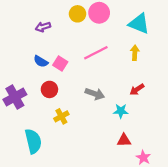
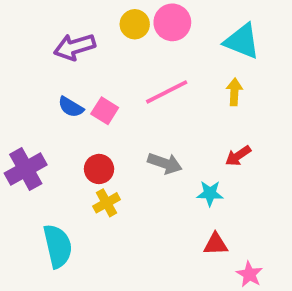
purple arrow: (43, 27) -> (75, 47), size x1.5
red circle: (49, 89) -> (99, 169), moved

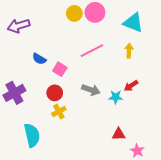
purple arrow: (75, 47) -> (19, 26), moved
pink square: (105, 111) -> (60, 69), moved
cyan star: (210, 193) -> (116, 97), moved

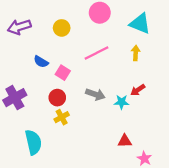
yellow circle: (74, 13) -> (62, 28), moved

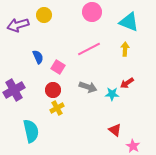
yellow circle: (62, 28) -> (44, 15), moved
blue semicircle: (41, 62) -> (38, 57), turned -144
red triangle: (125, 141) -> (115, 130), turned 40

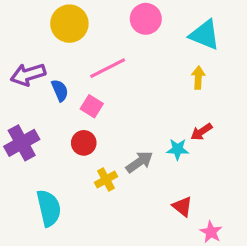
yellow circle: (44, 15) -> (69, 24), size x1.5
purple arrow: (18, 25) -> (28, 74), moved
pink line: (89, 49) -> (108, 68), moved
gray arrow: (88, 87) -> (139, 162), moved, turned -54
yellow cross: (57, 108) -> (106, 179), moved

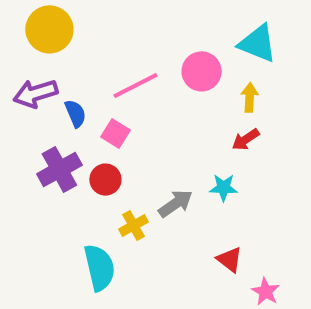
pink circle: (146, 19) -> (202, 71), moved
yellow circle: (69, 24) -> (49, 29), moved
red arrow: (201, 132) -> (246, 139), moved
purple cross: (22, 143) -> (59, 170), moved
cyan semicircle: (49, 208) -> (99, 268), moved

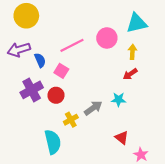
cyan triangle: (258, 43) -> (137, 23), turned -35

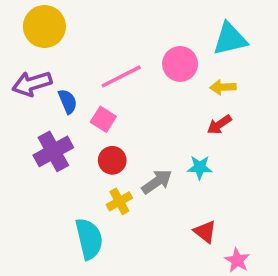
yellow arrow: (132, 52) -> (223, 87), turned -96
red circle: (56, 95) -> (112, 160), moved

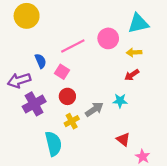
purple arrow: (32, 84) -> (19, 80), moved
purple cross: (53, 151) -> (34, 104), moved

